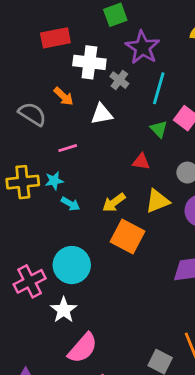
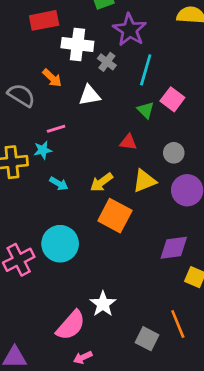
cyan star: (54, 181) -> (43, 150), moved
white star: (64, 310) -> (103, 304), moved

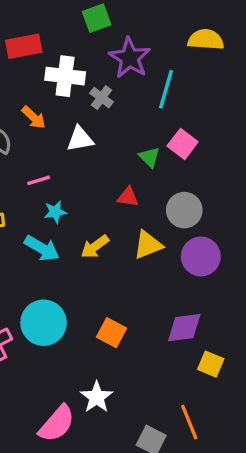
cyan line: (146, 70) -> (166, 89), moved
cyan star: (43, 150) -> (55, 212), moved
gray circle: (174, 153) -> (184, 210), size x1.4
cyan arrow: (59, 184) -> (42, 248), size x1.5
orange square: (115, 216) -> (111, 333), moved, size x0.7

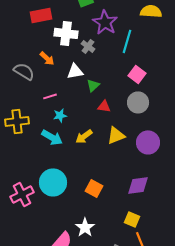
green triangle: (150, 157) -> (93, 85), moved, turned 32
gray circle: (184, 210) -> (138, 102), moved
yellow square: (211, 364) -> (132, 219), moved

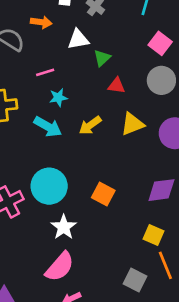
orange arrow: (47, 58) -> (41, 22), turned -35
white star: (85, 227) -> (64, 227), moved

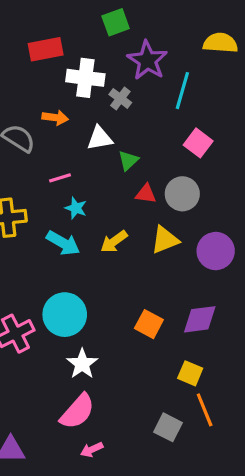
gray circle: (161, 80) -> (182, 194), moved
cyan star: (58, 98) -> (76, 208), turned 30
orange square: (103, 194) -> (149, 324), moved

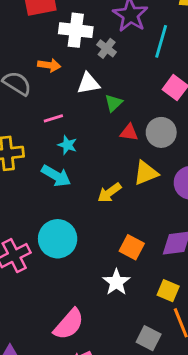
yellow arrow: (114, 241) -> (109, 193), moved
white star: (82, 364) -> (116, 282), moved

